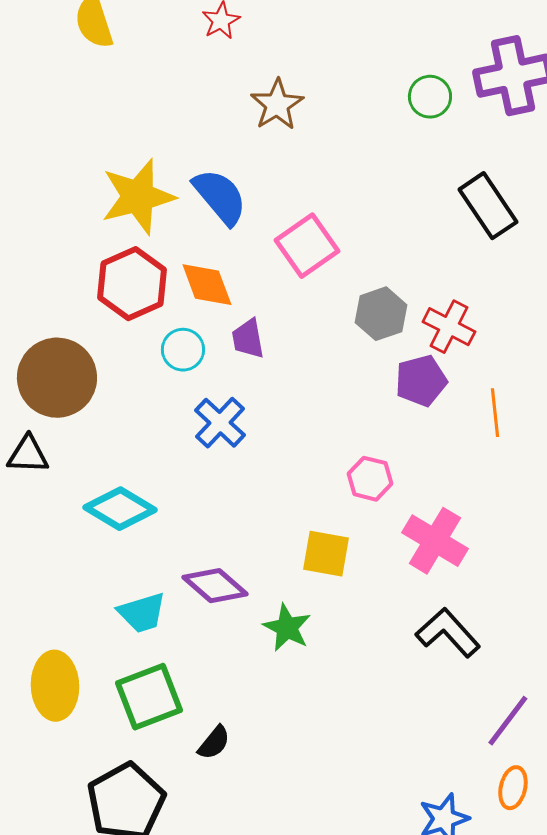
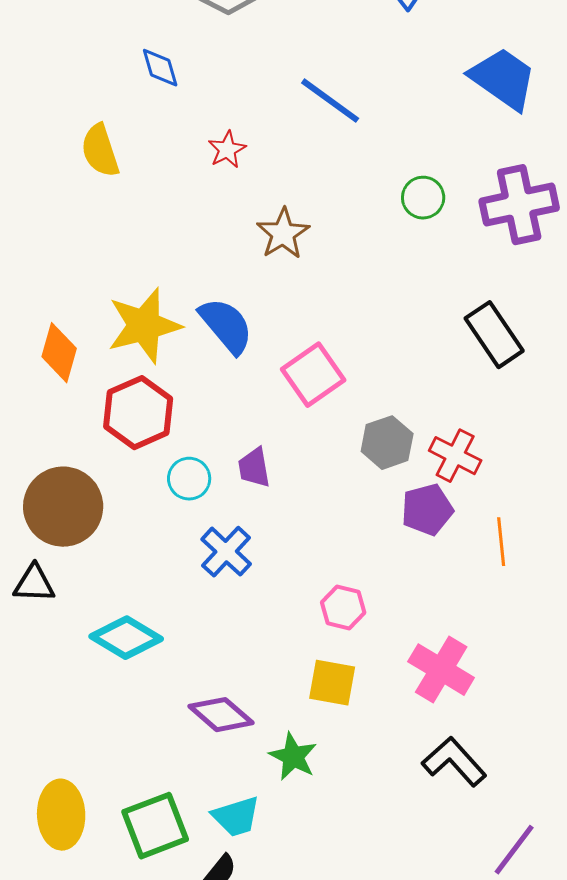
green circle: (430, 97) -> (423, 198), moved
orange diamond: (207, 285) -> (59, 353), moved, turned 36
pink hexagon: (370, 479) -> (343, 608), moved
cyan trapezoid: (142, 613) -> (236, 817), moved

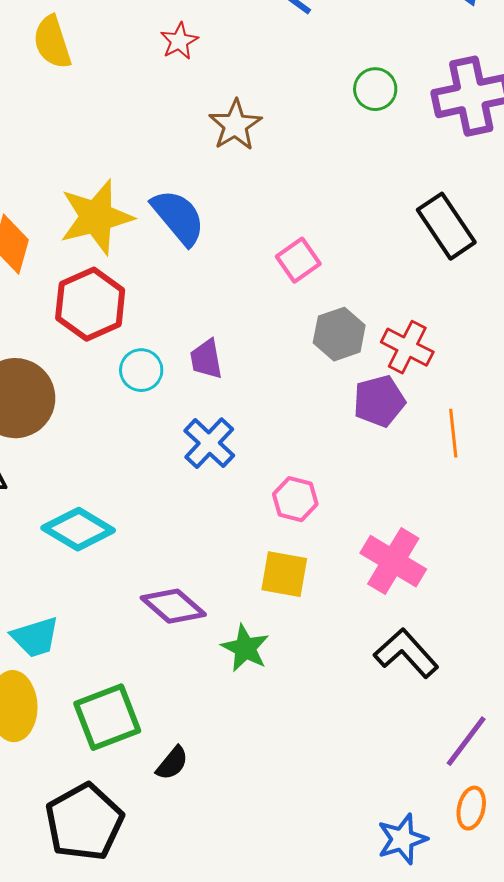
pink square: (313, 375) -> (298, 260), moved, size x0.7
blue cross: (226, 552) -> (209, 443), moved
cyan trapezoid: (236, 817) -> (35, 637), moved

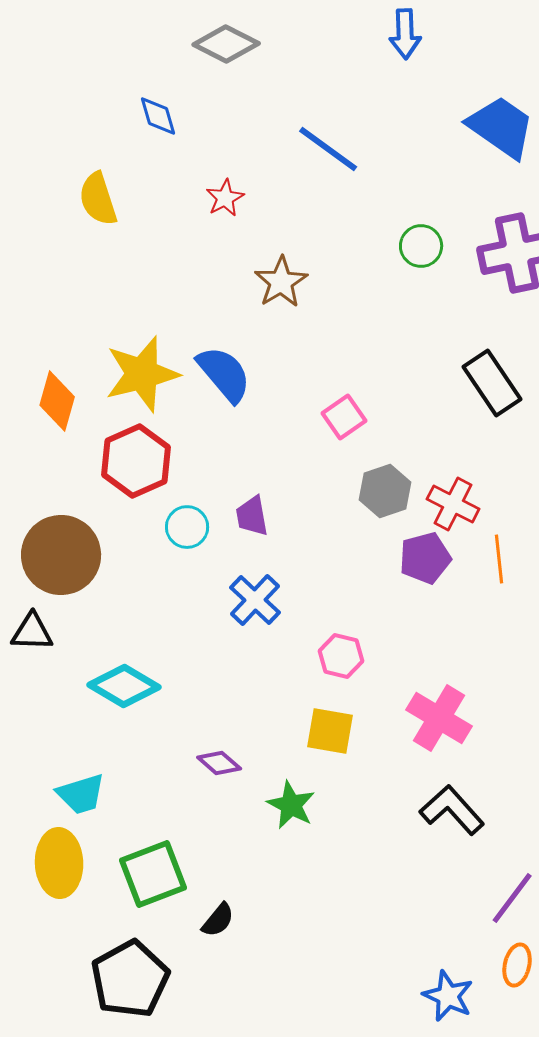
orange line: (453, 433) -> (499, 559), moved
purple diamond: (173, 606) -> (219, 763), size x0.7
blue star: (402, 839) -> (448, 996), turned -30

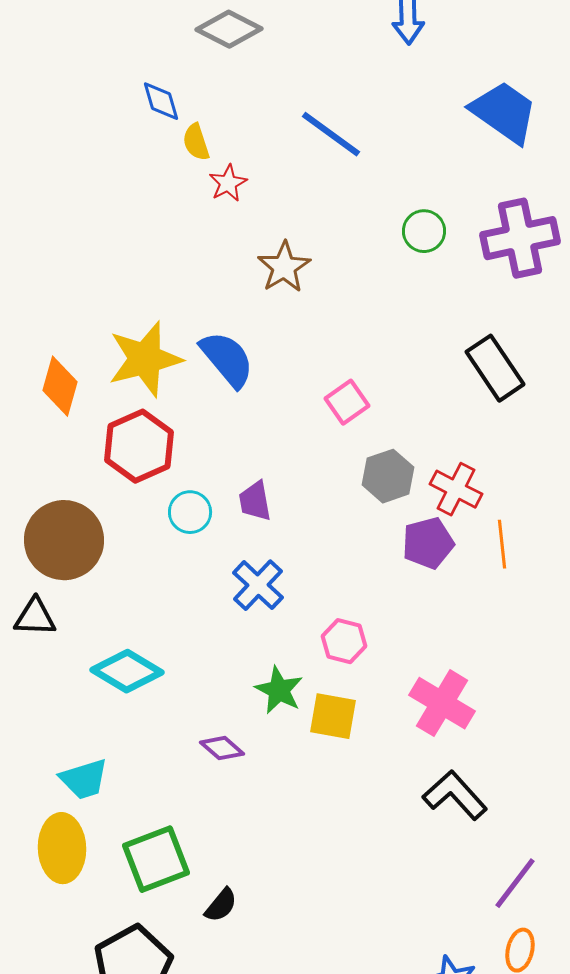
yellow semicircle: (98, 199) -> (196, 142), moved, size x0.7
green star: (291, 805) -> (279, 690), moved

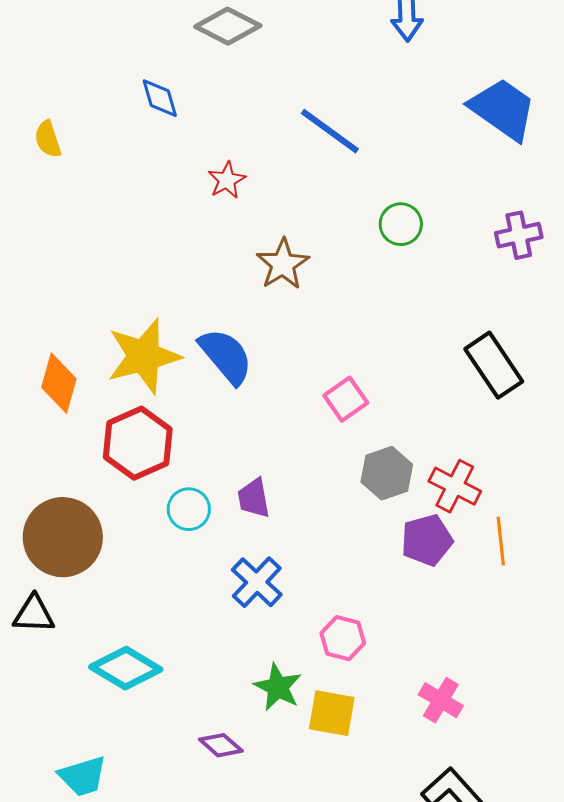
yellow semicircle: (196, 142) -> (48, 139), moved
green circle: (424, 231) -> (401, 224), moved
purple cross: (520, 238) -> (519, 235), size x0.6
pink cross: (442, 703) -> (441, 700), size x0.7

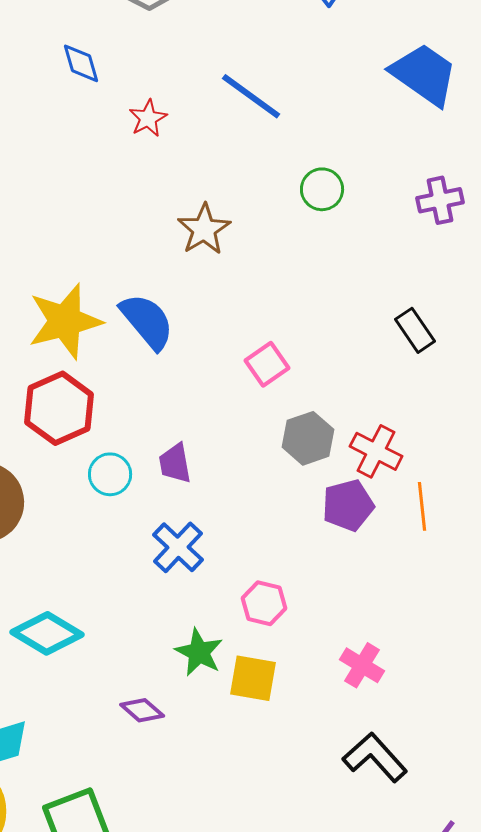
red star: (227, 180) -> (148, 118), moved
black rectangle: (494, 365) -> (415, 330), size x0.7

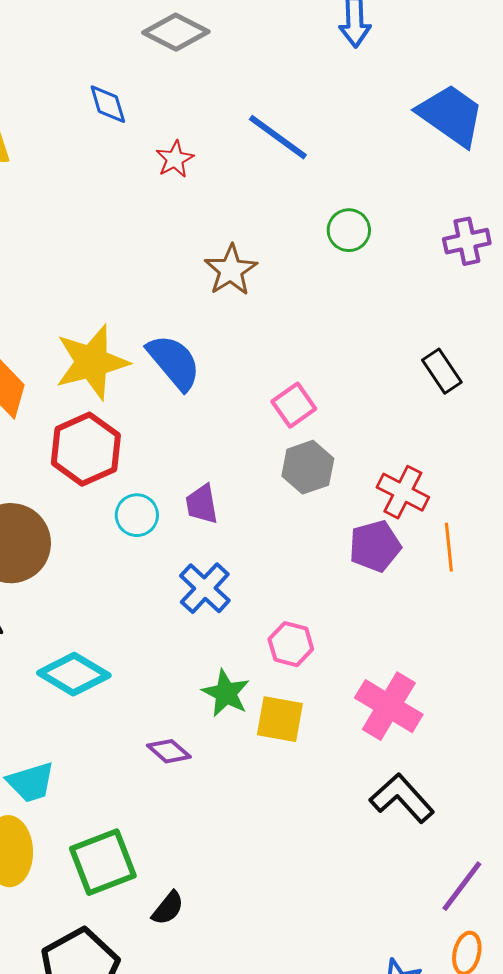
gray hexagon: (308, 438) -> (308, 467), moved
pink cross: (362, 665) -> (389, 706), size x1.5

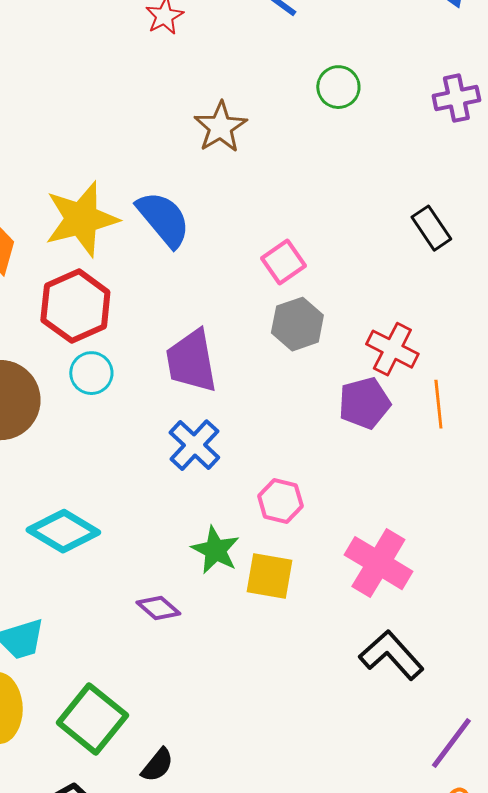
purple trapezoid: (202, 504) -> (191, 361), size x1.6
cyan circle: (137, 515) -> (91, 373), moved
green square: (103, 862) -> (92, 719), turned -30

